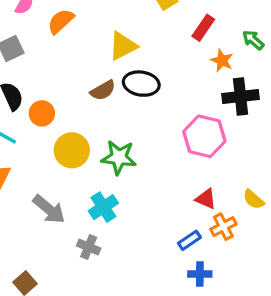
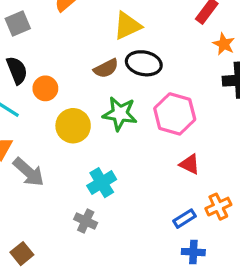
pink hexagon: (204, 136) -> (175, 114), moved
green star: (119, 157) -> (120, 114), moved
red triangle: (206, 199) -> (190, 164), moved
gray arrow: (49, 209) -> (29, 172), moved

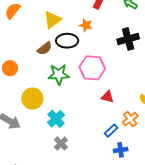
orange star: (224, 44) -> (86, 25), moved
yellow circle: (73, 126) -> (32, 99), moved
gray cross: (86, 221) -> (61, 143), moved, turned 32

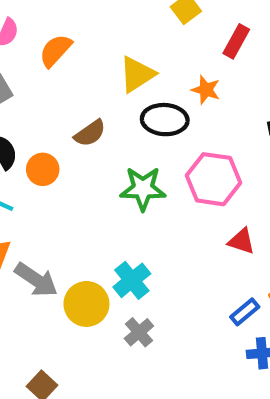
brown semicircle: (45, 48) -> (90, 133), moved
yellow circle: (32, 99) -> (86, 304), moved

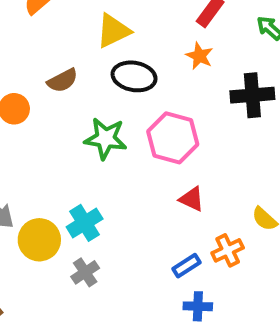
orange star: (206, 90) -> (199, 56), moved

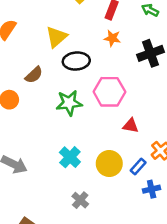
yellow circle: (39, 240) -> (109, 164), moved
gray cross: (85, 272) -> (80, 200), moved

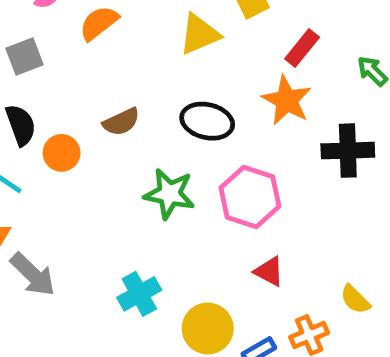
yellow triangle: (56, 37) -> (199, 34), moved
orange star: (112, 38) -> (287, 100), size x1.5

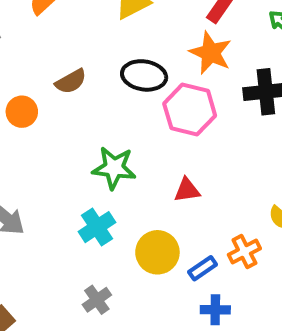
green star: (169, 194) -> (114, 168), moved
pink hexagon: (250, 197) -> (190, 110), moved
red triangle: (269, 271) -> (187, 190), moved, turned -32

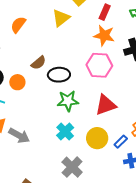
black ellipse: (144, 75) -> (59, 75), moved
red triangle: (187, 190) -> (106, 105), size x1.6
gray cross: (97, 300) -> (72, 167), size x1.5

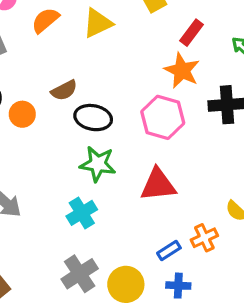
yellow triangle: (61, 18) -> (98, 23), moved
yellow circle: (97, 138) -> (126, 284), moved

